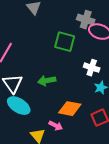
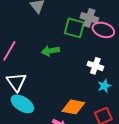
green square: (65, 42) -> (74, 28), moved
green arrow: (47, 81) -> (50, 51), moved

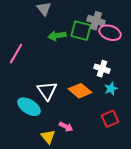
green arrow: (50, 51) -> (57, 36), moved
white triangle: (16, 82) -> (47, 91), moved
orange diamond: (73, 107) -> (80, 91), moved, turned 30

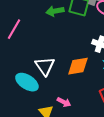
orange diamond: (80, 91) -> (78, 66), turned -50

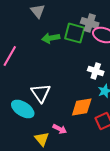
orange diamond: (78, 66) -> (82, 107), moved

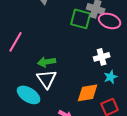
green arrow: (51, 38) -> (47, 62), moved
white cross: (96, 71) -> (102, 57), turned -35

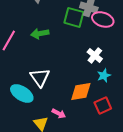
white cross: (102, 57) -> (95, 55), turned -35
green arrow: (47, 62) -> (40, 33), moved

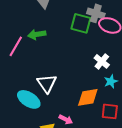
green arrow: (40, 33) -> (37, 34), moved
red square: (103, 105) -> (110, 111), turned 30

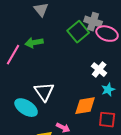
green square: (81, 23) -> (78, 32), turned 35

